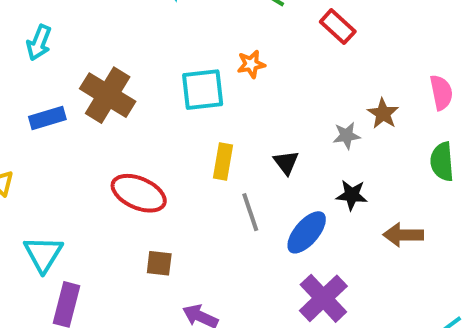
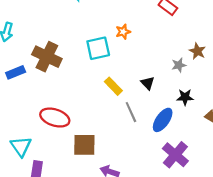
yellow rectangle: (223, 162) -> (113, 86), turned -48
red ellipse: (139, 193) -> (55, 118), moved
brown square: (159, 263) -> (84, 145), size x1.6

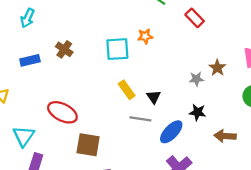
brown cross: (47, 57) -> (64, 49), size x0.6
black triangle: (148, 83) -> (154, 97), moved
gray line: (131, 112) -> (140, 119), turned -66

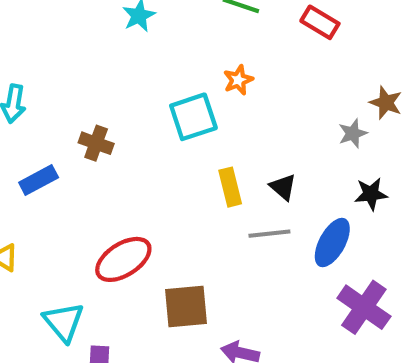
yellow rectangle: (127, 90) -> (230, 187), turned 36
red ellipse: (62, 112) -> (123, 259), turned -44

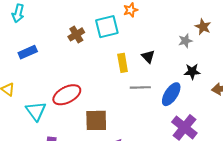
brown cross: (96, 143) -> (76, 34), moved, turned 35
black triangle: (283, 187) -> (148, 56), moved
cyan triangle: (64, 322) -> (36, 111), moved

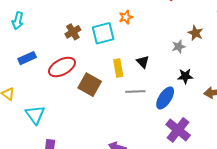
brown cross: (76, 34) -> (73, 32), moved
red ellipse: (67, 95) -> (62, 67), moved
brown square: (96, 120) -> (90, 85), moved, turned 30

